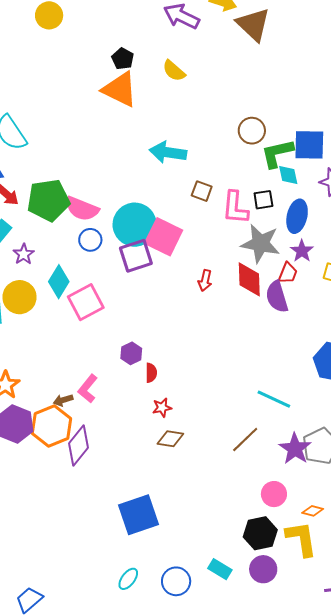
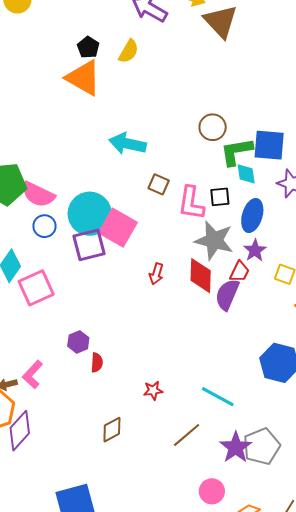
yellow semicircle: (174, 71) -> (129, 51), moved, turned -105
purple semicircle: (277, 297) -> (227, 295), turned 36
red star: (162, 408) -> (153, 390), moved
brown diamond: (170, 439) -> (112, 430), turned -40

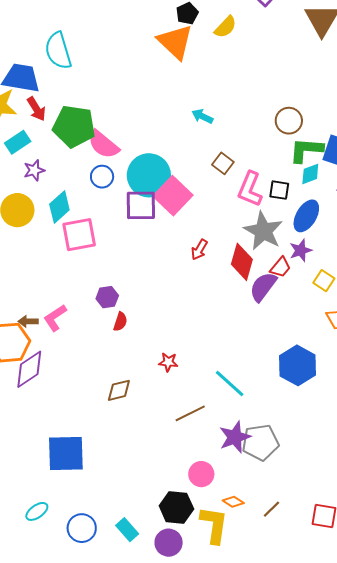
cyan arrow: (128, 144) -> (202, 116), size x0.6
cyan diamond: (246, 174) -> (310, 174), turned 65

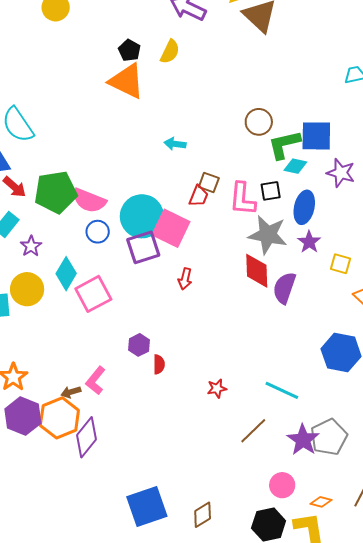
cyan diamond: (310, 174) -> (295, 166), turned 50
red arrow: (199, 250) -> (185, 279), moved
red trapezoid: (280, 267) -> (199, 196), moved
brown diamond: (119, 390) -> (203, 515), moved

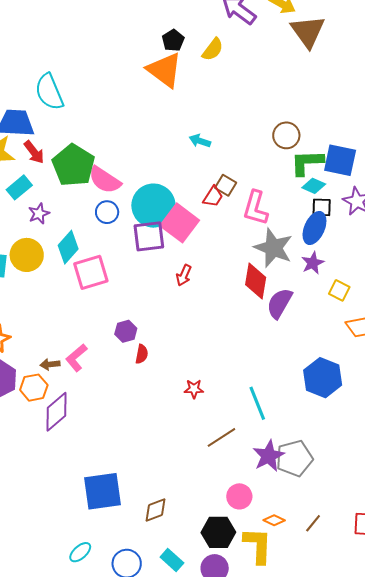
black square: (271, 191) -> (322, 207), moved
green pentagon: (56, 192) -> (73, 165), turned 30
cyan line: (282, 390) -> (257, 403), turned 32
orange hexagon: (59, 418) -> (34, 388), size x0.7

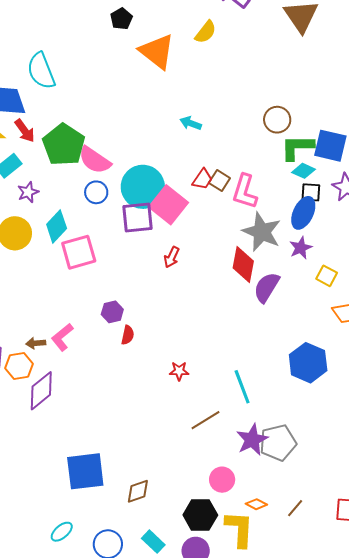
black pentagon: (173, 40) -> (121, 19), moved
brown square: (226, 185) -> (219, 181), moved

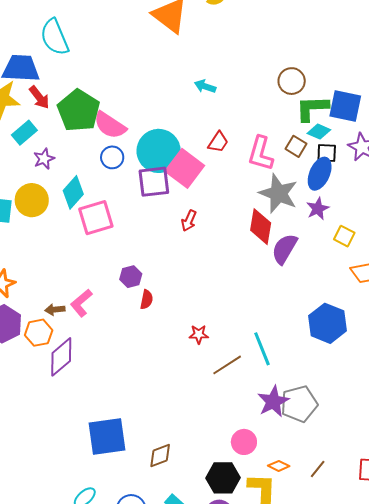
brown square: (219, 181) -> (296, 146), moved
brown line: (205, 420) -> (227, 365), moved

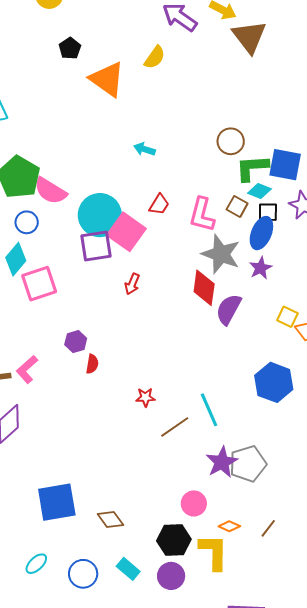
blue circle: (112, 157) -> (27, 222), moved
yellow square: (344, 236) -> (287, 317), moved
brown diamond: (160, 455) -> (110, 519), turned 76

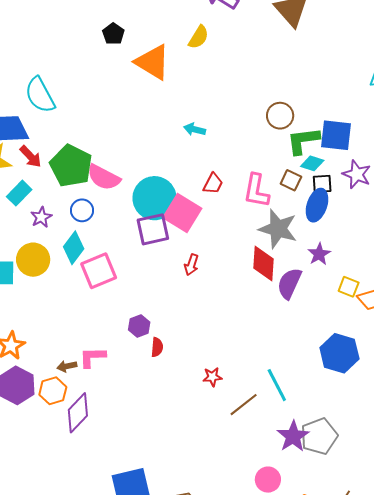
purple star: (261, 268) -> (319, 254), moved
pink L-shape: (27, 369) -> (92, 357), turned 44

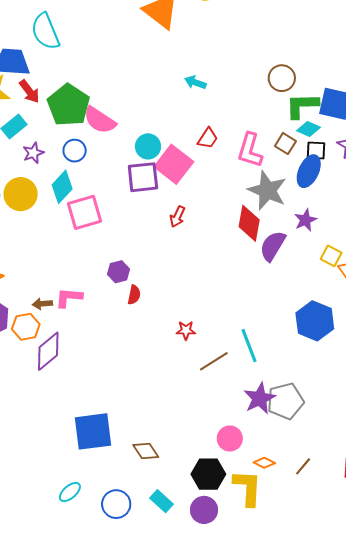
cyan circle: (155, 198) -> (148, 146), size x0.6

